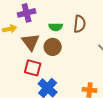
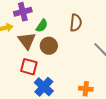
green semicircle: (56, 27) -> (42, 26), moved, turned -56

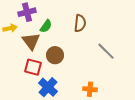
brown circle: (49, 46) -> (55, 55), moved

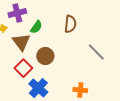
red square: (33, 67) -> (23, 68), turned 30

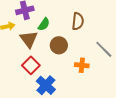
brown circle: (45, 56) -> (59, 45), moved
orange cross: (80, 90) -> (82, 65), moved

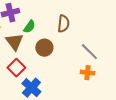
orange cross: (82, 65) -> (87, 73), moved

